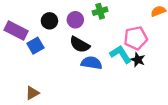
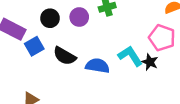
pink pentagon: (136, 38) -> (162, 38), moved, turned 30
black semicircle: (80, 45) -> (65, 56), moved

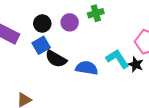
blue square: (34, 46) -> (41, 45), moved

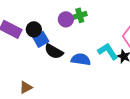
green cross: (96, 13) -> (80, 15), moved
black circle: (42, 24) -> (34, 29), moved

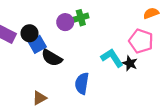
blue semicircle: (81, 59) -> (82, 83), moved, turned -90
brown triangle: (26, 87) -> (40, 98), moved

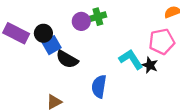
pink pentagon: (141, 41) -> (162, 42), turned -30

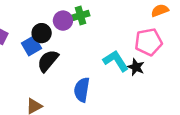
black circle: (43, 33) -> (42, 33), moved
black semicircle: (67, 59) -> (48, 61), turned 100

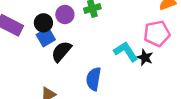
purple circle: (63, 21) -> (65, 14), moved
black circle: (42, 33) -> (43, 23), moved

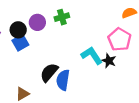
pink pentagon: (157, 34) -> (119, 39), turned -30
black semicircle: (61, 52) -> (49, 72), moved

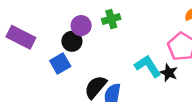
black circle: (18, 30) -> (72, 41), moved
blue square: (20, 43) -> (60, 64), moved

